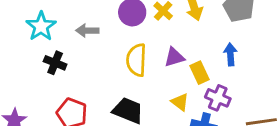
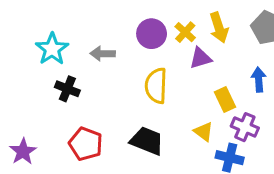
purple triangle: (174, 57) -> (201, 58), moved

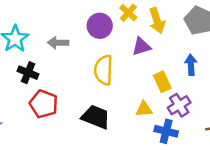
yellow cross: (185, 32) -> (128, 13), moved
purple cross: (245, 127) -> (179, 105), turned 35
yellow triangle: (204, 132) -> (144, 109), turned -42
red pentagon: (86, 144) -> (44, 104), moved

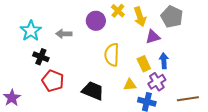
purple triangle: (141, 47) -> (153, 37), moved
blue arrow: (191, 65) -> (164, 61), moved
yellow semicircle: (104, 70) -> (112, 55), moved

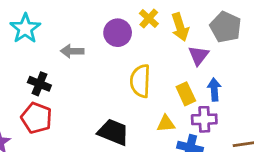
cyan star: (31, 31) -> (25, 28), moved
purple triangle: (153, 37) -> (199, 55), turned -35
red pentagon: (53, 81) -> (37, 118), moved
purple cross: (157, 82) -> (204, 119), turned 30

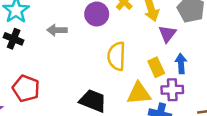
black cross: (39, 84) -> (14, 39), moved
yellow triangle: (166, 124) -> (139, 93), size x1.5

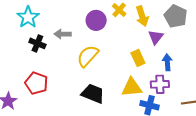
black cross: (14, 39) -> (37, 43), moved
yellow semicircle: (117, 56) -> (88, 56), moved, turned 40
yellow rectangle: (156, 67) -> (138, 58), moved

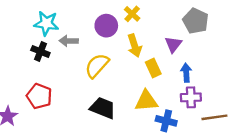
yellow arrow: (142, 16) -> (134, 46), moved
cyan star: (28, 17) -> (46, 23), moved, turned -30
purple cross: (160, 84) -> (191, 97), moved

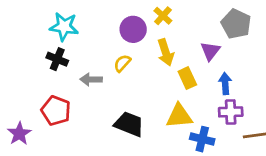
gray arrow: (69, 41) -> (91, 79), moved
yellow semicircle: (97, 66) -> (122, 63), moved, size x0.6

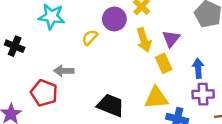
purple triangle: (210, 51) -> (171, 39), moved
black cross: (57, 59) -> (15, 46), moved
yellow semicircle: (122, 63) -> (90, 37), moved
gray arrow: (91, 79) -> (64, 71), moved

